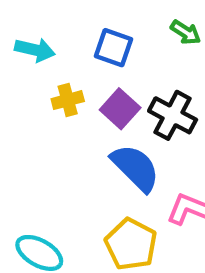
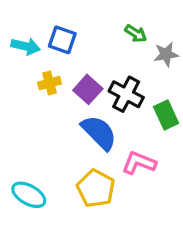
blue square: (114, 48) -> (62, 40), moved

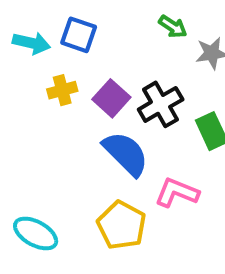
black cross: (126, 94) -> (161, 104), turned 32

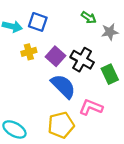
black cross: (161, 104) -> (82, 60), turned -30
yellow pentagon: (122, 225) -> (61, 125), turned 30

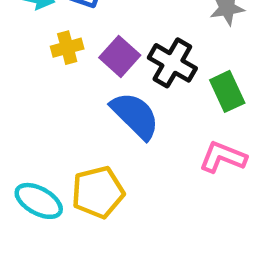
pink L-shape: (91, 107) -> (223, 157), moved
yellow pentagon: (61, 125) -> (98, 192), moved

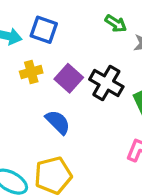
blue semicircle: (135, 116) -> (58, 122), moved, size x0.7

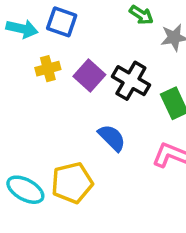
blue semicircle: (58, 122) -> (112, 138), moved

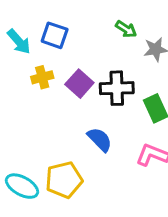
cyan arrow: (22, 29) -> (19, 42), turned 36
black cross: (131, 81) -> (117, 88), turned -32

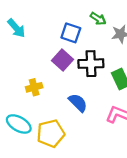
blue square: (55, 35) -> (71, 33), moved
yellow cross: (42, 77) -> (34, 87), moved
cyan ellipse: (22, 186) -> (19, 124), moved

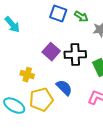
blue square: (71, 33) -> (58, 14), moved
yellow cross: (34, 87) -> (27, 75), turned 32
yellow pentagon: (51, 133) -> (41, 100), moved

